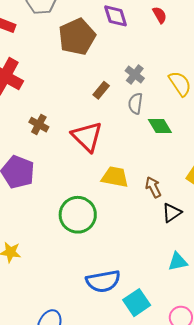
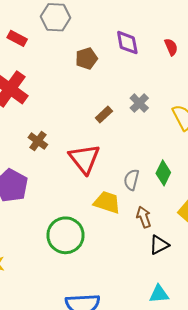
brown pentagon: (77, 37) -> (86, 59), size x0.6
gray semicircle: (135, 104) -> (131, 180), moved
green diamond: (160, 126) -> (163, 173), moved, turned 50

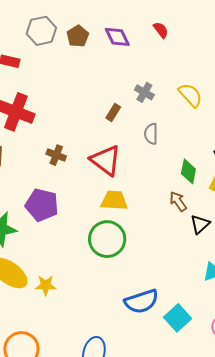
brown pentagon: (86, 59) -> (78, 36), moved
green diamond: (163, 173) -> (188, 171), moved
gray semicircle: (131, 180) -> (151, 134), moved
yellow trapezoid: (107, 202) -> (114, 200), moved

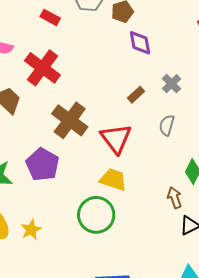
purple diamond: (117, 37) -> (140, 43), moved
brown cross: (56, 155) -> (70, 120), size x1.8
yellow star: (46, 285) -> (31, 230), moved, turned 30

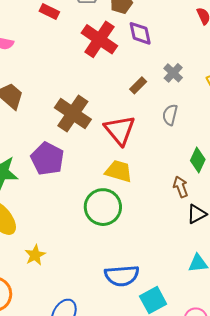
red cross: (42, 68) -> (99, 39), moved
yellow star: (31, 230) -> (35, 255), moved

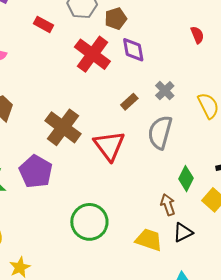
gray semicircle: (170, 115) -> (160, 132), size x1.6
yellow trapezoid: (119, 171) -> (149, 240), moved

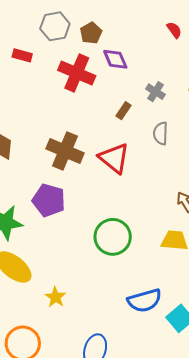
gray semicircle: (160, 132) -> (161, 133), size x0.7

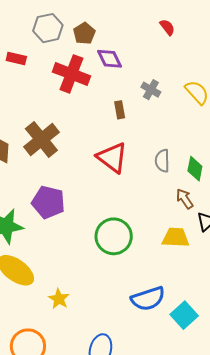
brown rectangle: (124, 111) -> (120, 110), turned -42
gray semicircle: (161, 133) -> (162, 161), moved
brown cross: (65, 151) -> (41, 140), moved, turned 30

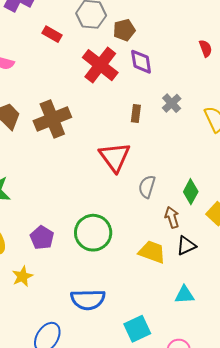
gray semicircle: (162, 161) -> (147, 187), moved
purple pentagon: (48, 202) -> (42, 238), moved, size x0.7
blue semicircle: (148, 299) -> (88, 300), moved

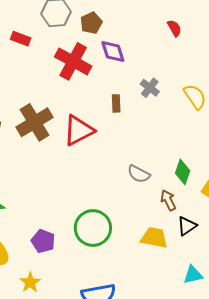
red triangle: (115, 157) -> (79, 130), moved, turned 48
gray semicircle: (147, 187) -> (139, 174), turned -70

